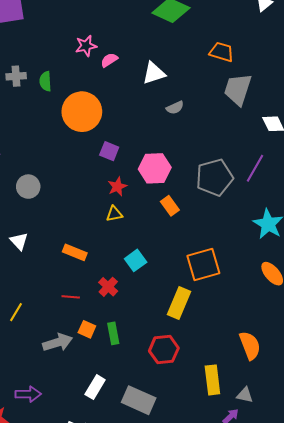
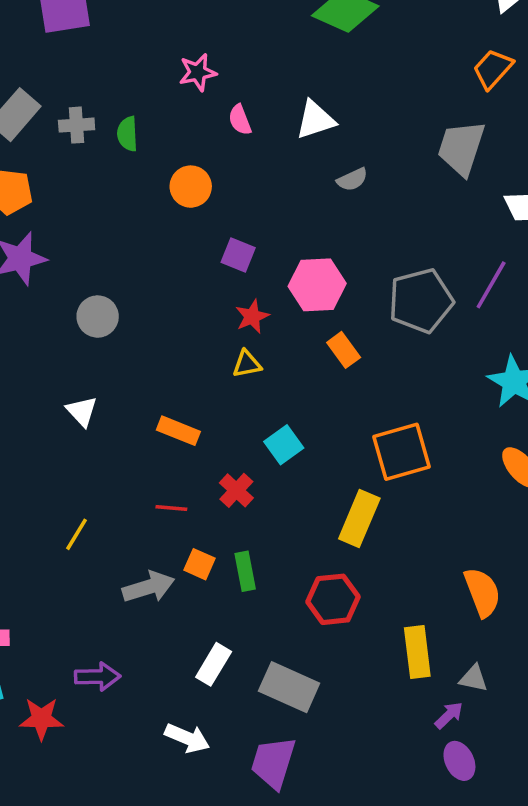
orange trapezoid: (222, 52) -> (493, 69), moved, turned -65
pink semicircle: (109, 60) -> (240, 120), moved, turned -78
orange circle: (82, 112) -> (191, 187), size x0.6

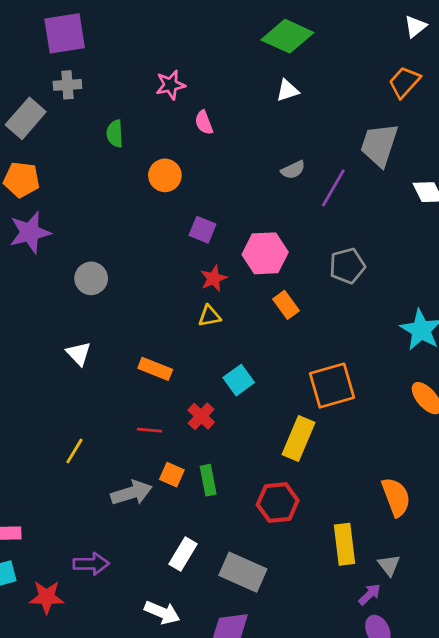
white triangle: (315, 120) -> (287, 90), moved, size x0.7
gray cross: (77, 125) -> (67, 85), moved
purple line: (491, 285) -> (333, 188), moved
gray pentagon: (421, 301) -> (347, 266), size x0.7
gray triangle: (473, 678) -> (389, 565), turned 40

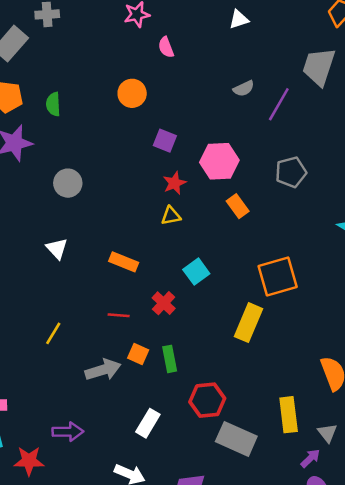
green semicircle: (115, 134) -> (53, 104), moved
red hexagon: (278, 503) -> (207, 400), moved
gray rectangle: (243, 572) -> (236, 439), moved

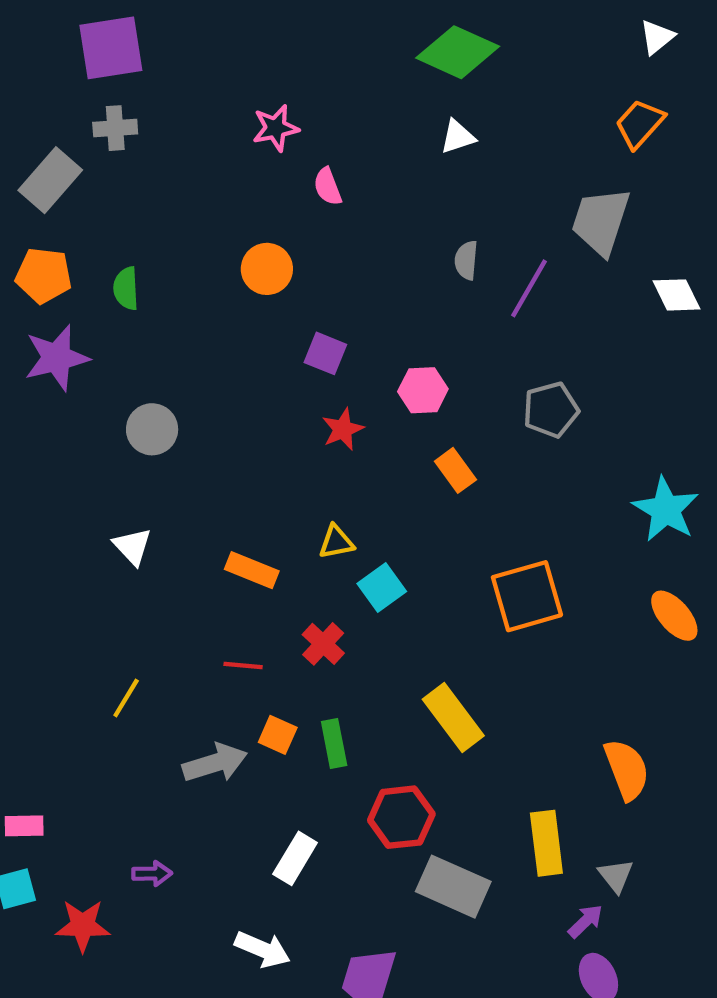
gray semicircle: (244, 88) -> (466, 260), turned 120
pink hexagon: (219, 161) -> (423, 390), size x0.7
yellow triangle: (171, 216) -> (336, 542), moved
yellow rectangle: (248, 323) -> (453, 718), moved, turned -60
purple arrow: (68, 432) -> (152, 874), size x0.7

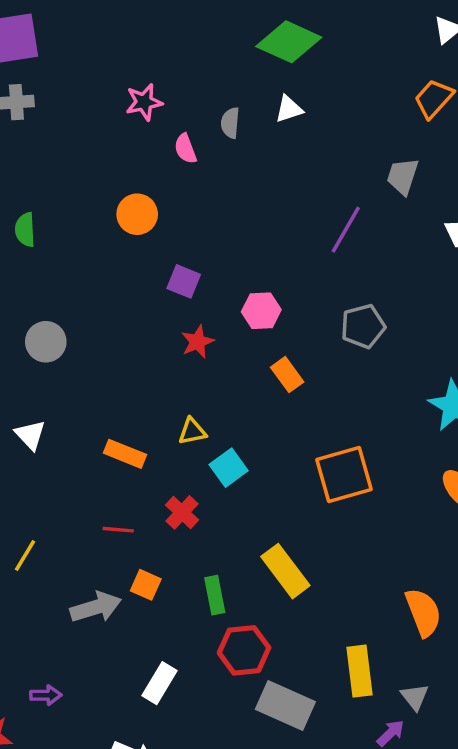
gray trapezoid: (601, 221) -> (403, 176), size x0.7
gray semicircle: (466, 260) -> (230, 123), moved
green rectangle: (334, 744) -> (215, 595), moved

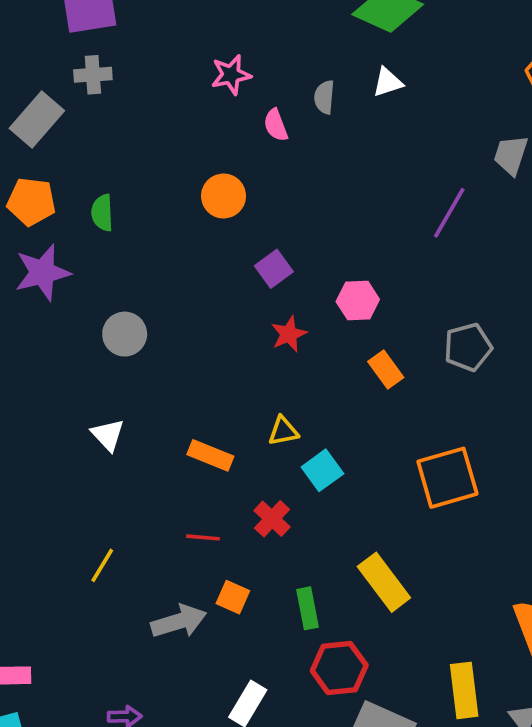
purple square: (184, 281) -> (274, 269), turned 32
gray pentagon: (363, 326) -> (468, 347), moved

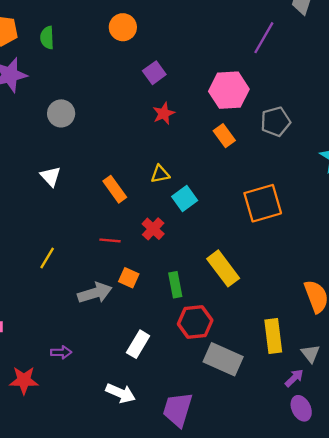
pink hexagon: (358, 300) -> (229, 90), moved, size x1.5
orange rectangle: (210, 455) -> (115, 189), turned 32

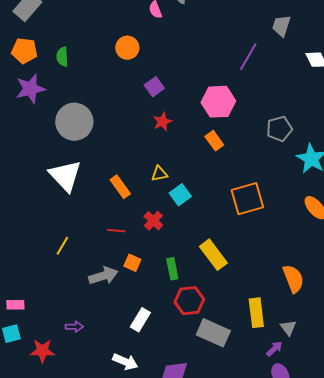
gray circle: (61, 113) -> (74, 122), size x1.6
gray pentagon: (276, 122) -> (279, 129), moved
white triangle: (51, 176) -> (65, 176), size x1.8

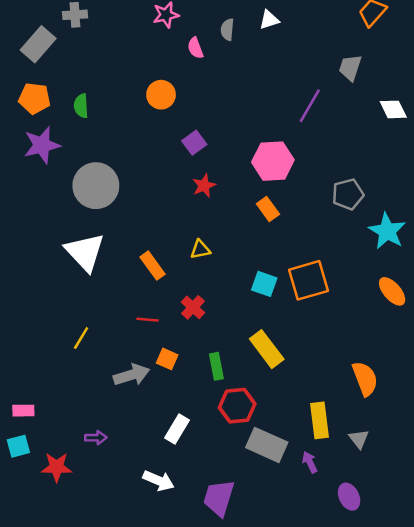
cyan square: (180, 195) -> (264, 284), moved, turned -35
purple arrow: (274, 349) -> (310, 462), moved, turned -72

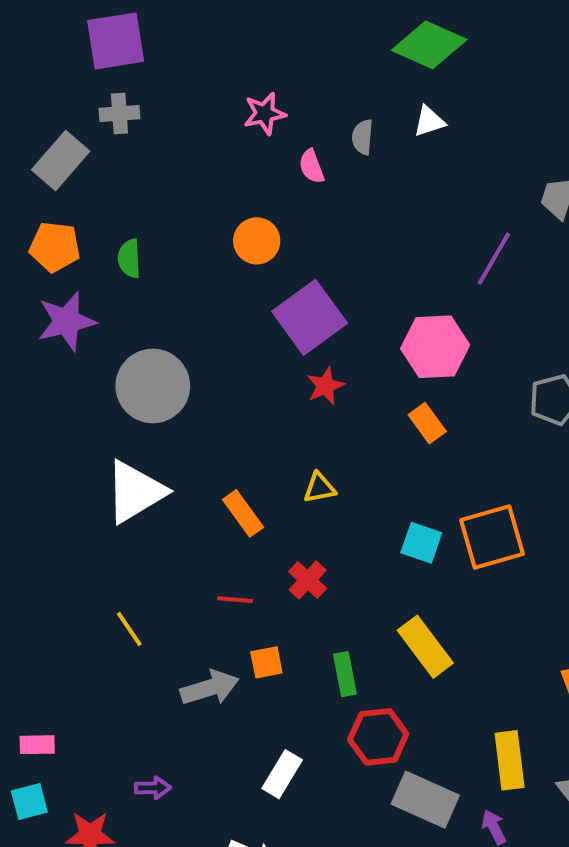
purple square: (194, 143) -> (310, 317), size x1.8
white triangle: (85, 252) -> (135, 492), turned 42
yellow line: (81, 338) -> (129, 629), turned -65
orange square: (167, 359) -> (266, 662), turned -35

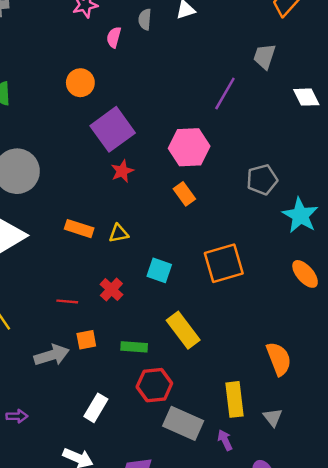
pink semicircle: (312, 166) -> (114, 37), turned 36
orange rectangle: (243, 513) -> (79, 229), moved, turned -36
cyan square: (421, 543) -> (159, 270), moved
green rectangle: (345, 674) -> (134, 347), turned -75

